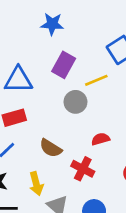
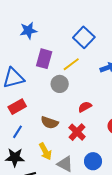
red cross: (83, 169) -> (77, 132), turned 30

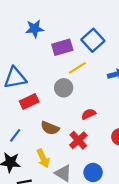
purple rectangle: (44, 59) -> (62, 47), moved, turned 54
red rectangle: (17, 107) -> (29, 102), moved

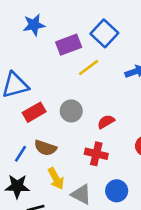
gray circle: (64, 88) -> (71, 111), moved
brown semicircle: (50, 128) -> (45, 148), moved
red cross: (78, 140) -> (96, 154), turned -30

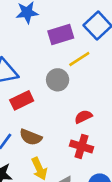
gray circle: (71, 111) -> (58, 80), moved
red semicircle: (106, 122) -> (83, 117), moved

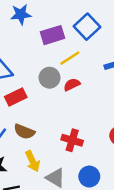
red semicircle: (83, 117) -> (72, 85), moved

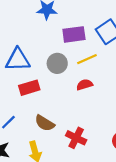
gray circle: (50, 78) -> (57, 63), moved
brown semicircle: (24, 132) -> (45, 123), moved

